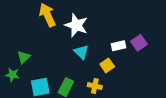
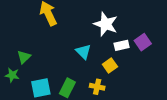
white star: (76, 25) -> (106, 24), moved

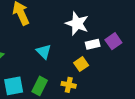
cyan triangle: (83, 52) -> (44, 52), moved

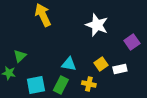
white rectangle: (93, 44) -> (120, 69), moved
cyan triangle: (44, 52) -> (69, 64), moved, turned -35

